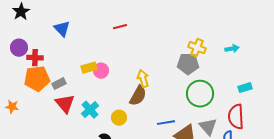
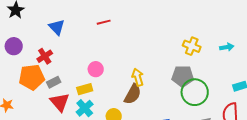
red line: (120, 27) -> (104, 22), moved
red cross: (35, 58) -> (45, 56), moved, turned -35
gray pentagon: (188, 64) -> (183, 76), moved
yellow rectangle: (89, 68) -> (85, 89), moved

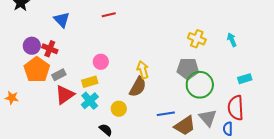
purple circle: (14, 46) -> (32, 46), moved
cyan arrow: (227, 47) -> (232, 40), turned -104
red cross: (45, 56) -> (50, 49), turned -35
orange pentagon: (32, 77) -> (37, 70), turned -30
red triangle: (60, 102) -> (65, 95), turned 35

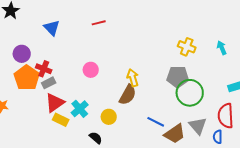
red cross: (50, 49) -> (44, 69), moved
yellow rectangle: (90, 82) -> (61, 120), moved, turned 42
blue line: (166, 114) -> (156, 122), turned 36

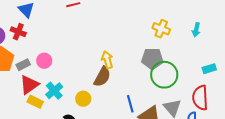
cyan arrow: (222, 48) -> (196, 30), turned -144
red cross: (44, 69) -> (18, 32), moved
pink circle: (91, 70) -> (44, 61), moved
blue line: (156, 122) -> (130, 104), turned 48

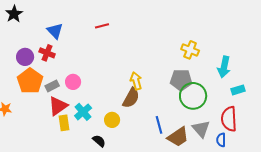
cyan arrow: (196, 30) -> (224, 67), moved, size x1.5
yellow rectangle: (35, 102) -> (64, 123), turned 56

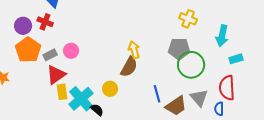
cyan cross: (83, 112) -> (81, 99), moved, size x1.4

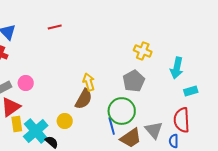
gray pentagon: (179, 49) -> (134, 81), turned -30
green circle: (191, 65) -> (122, 111), moved

